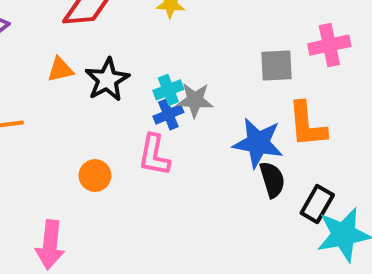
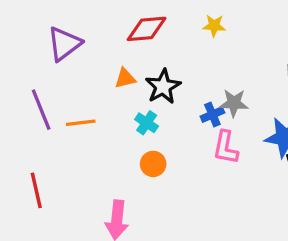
cyan cross: (168, 90) -> (147, 123), moved, turned -35
pink L-shape: (154, 155) -> (226, 147), moved

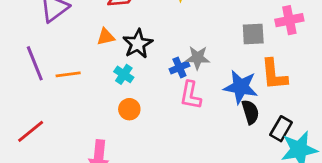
red line: (36, 190) -> (31, 131), turned 64

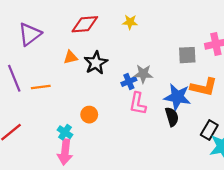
cyan cross: (124, 74) -> (65, 132), moved
orange L-shape: (274, 74) -> (204, 87), turned -72
black semicircle: (250, 112) -> (172, 117), moved

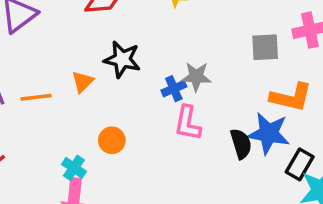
orange triangle: (70, 57) -> (83, 82), moved, turned -32
black star: (96, 63) -> (122, 59), turned -30
blue star: (177, 97) -> (269, 133), moved

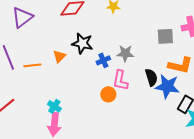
blue cross: (174, 89) -> (103, 60), moved
orange circle: (112, 140) -> (108, 94), moved
black semicircle: (241, 144) -> (151, 77), moved

